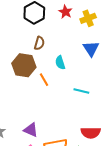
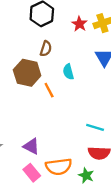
red star: (65, 12) -> (79, 24), moved
cyan line: (81, 91) -> (95, 127), moved

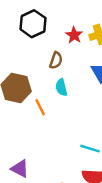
brown semicircle: (46, 49) -> (56, 60), moved

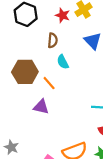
purple triangle: (20, 169) -> (41, 107), moved

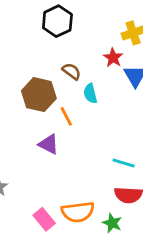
red star: (63, 15) -> (113, 58), moved
brown semicircle: (53, 40) -> (72, 71), moved, turned -72

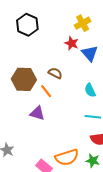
brown semicircle: (72, 71) -> (55, 73), moved
cyan semicircle: (90, 93) -> (90, 90), moved

